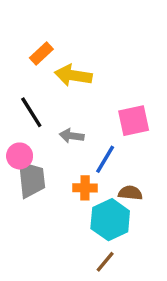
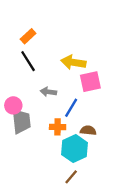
yellow arrow: (73, 75) -> (73, 62), moved
black line: (31, 112) -> (28, 61), moved

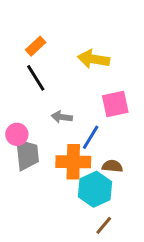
yellow arrow: (73, 62) -> (94, 59), moved
orange cross: (58, 127) -> (73, 162), size x1.6
brown line: (71, 177) -> (104, 225), moved

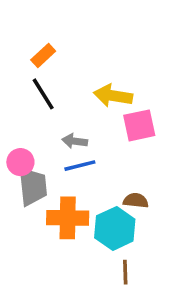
yellow arrow: (94, 59) -> (113, 96), moved
blue line: (91, 137) -> (80, 166), moved, turned 45
orange cross: (73, 162) -> (68, 218), moved
brown line: (104, 225) -> (125, 272), turned -42

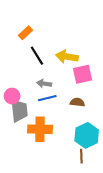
black line: (43, 94) -> (37, 56), moved
brown semicircle: (136, 200) -> (77, 102), moved
cyan hexagon: (115, 228) -> (87, 135), moved
brown line: (125, 272) -> (81, 156), moved

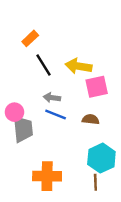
blue line: (47, 98) -> (56, 115), turned 36
orange cross: (40, 129) -> (47, 176), moved

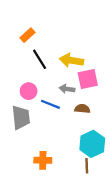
gray arrow: (52, 98) -> (67, 89), moved
pink circle: (14, 112) -> (29, 91), moved
orange cross: (47, 176) -> (43, 160), size x0.7

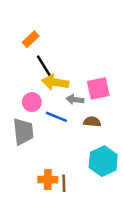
yellow arrow: (71, 60) -> (55, 82), moved
brown line: (87, 166) -> (64, 183), moved

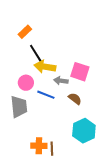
pink square: (98, 88) -> (80, 72), turned 30
brown semicircle: (92, 122) -> (75, 99), turned 32

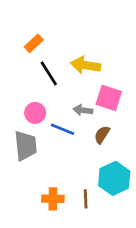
yellow arrow: (45, 67) -> (86, 65), moved
brown semicircle: (75, 99) -> (102, 135), turned -96
brown line: (52, 149) -> (86, 199), moved

